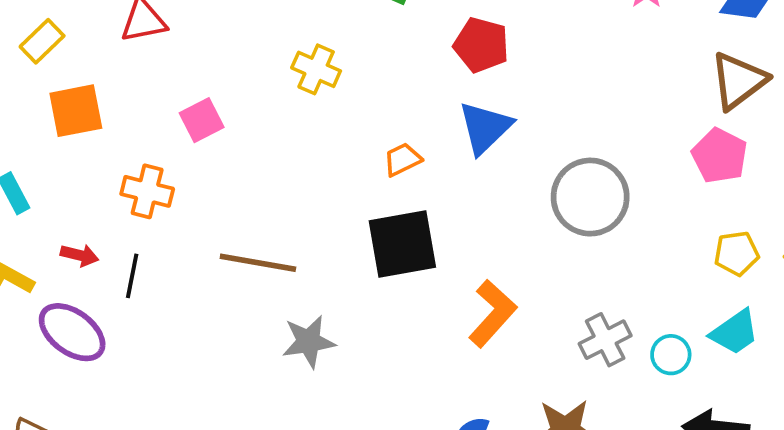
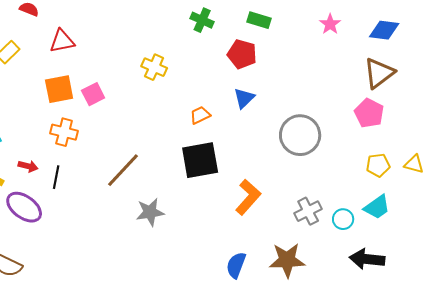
orange square: (76, 111) -> (59, 89), moved
blue triangle: (485, 128) -> (244, 98), size x0.7
brown line: (258, 263) -> (123, 170), turned -57

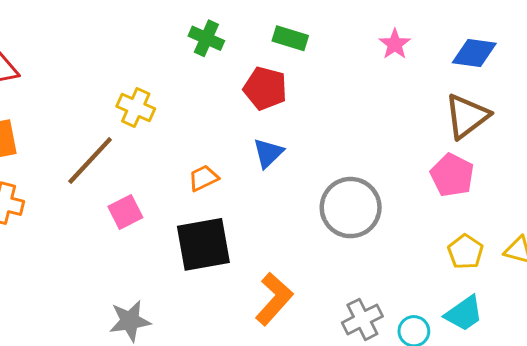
pink square: (93, 94) -> (125, 212), moved
yellow pentagon: (378, 165) -> (465, 252), turned -30
brown line: (123, 170) -> (90, 160), moved

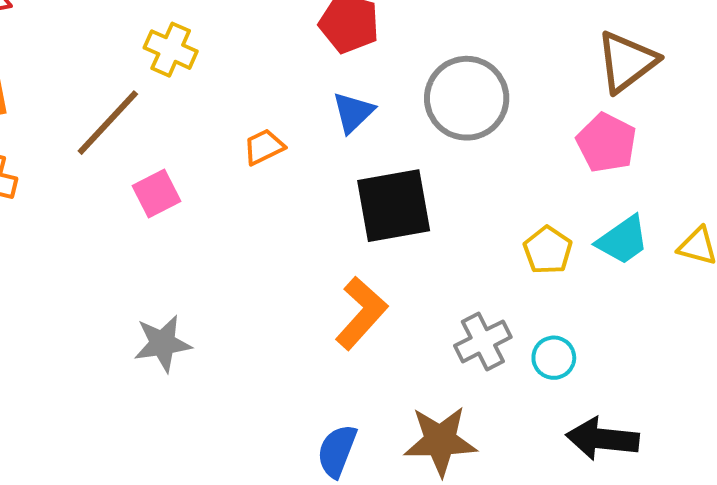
gray circle: (351, 208) -> (467, 98), moved
black square: (203, 244) -> (394, 206), moved
yellow pentagon: (465, 252) -> (548, 250), moved
cyan trapezoid: (464, 314) -> (623, 240), moved

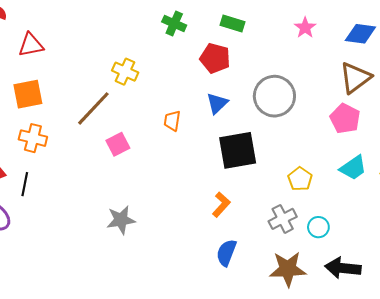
orange trapezoid: (264, 147) -> (172, 121), turned -55
yellow pentagon: (548, 250) -> (300, 179), moved
orange L-shape: (361, 313) -> (221, 205), size x0.7
brown star: (440, 441) -> (288, 269), moved
blue semicircle: (337, 451) -> (226, 253), moved

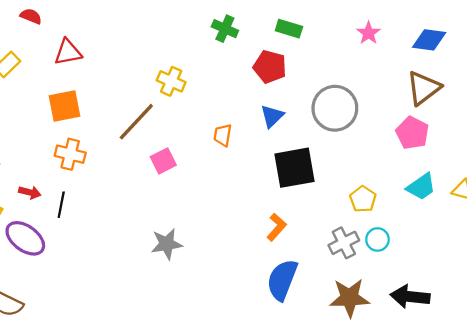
cyan circle: (318, 227) -> (377, 239), moved
blue semicircle: (226, 253) -> (282, 280), size x1.4

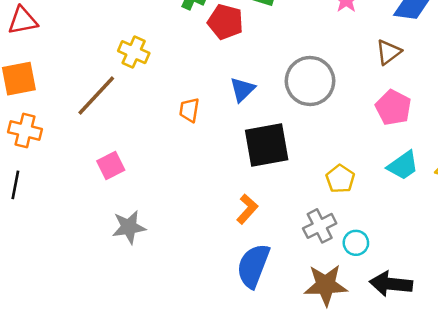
red pentagon: (270, 67) -> (225, 22), moved
brown triangle: (423, 88) -> (388, 52), moved, size x0.7
pink square: (163, 161) -> (111, 166), moved
cyan circle: (377, 239) -> (356, 243), moved

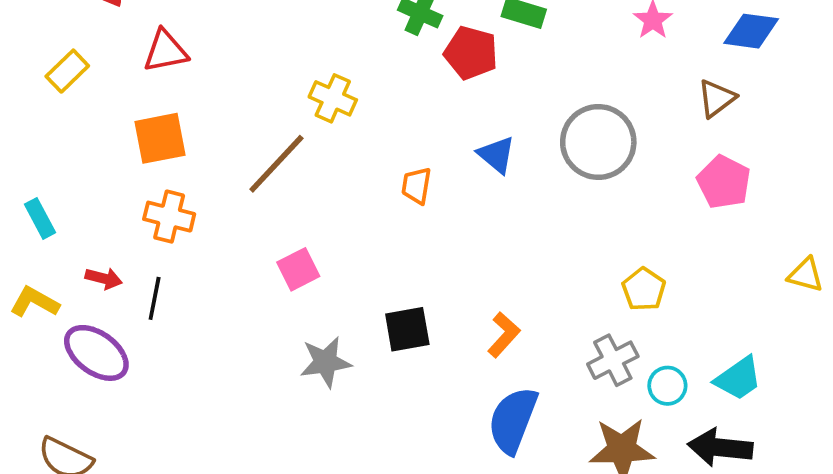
blue triangle: (242, 89) -> (496, 155), turned -36
black square: (267, 145) -> (407, 329), moved, size x0.7
cyan trapezoid: (403, 166) -> (738, 378), moved

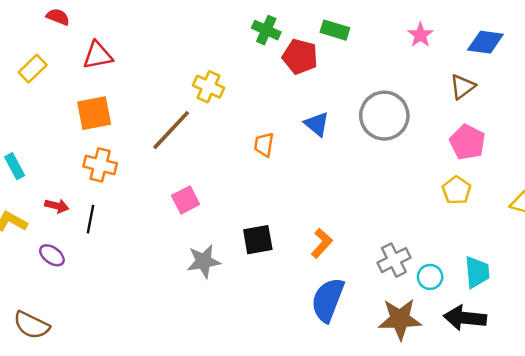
yellow pentagon: (644, 289) -> (457, 190), moved
purple ellipse: (96, 353) -> (52, 255), size x0.6
cyan trapezoid: (738, 378) -> (477, 272), turned -60

